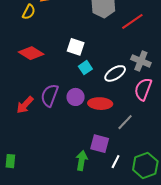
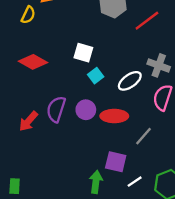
white line: (116, 162) -> (135, 182), turned 32

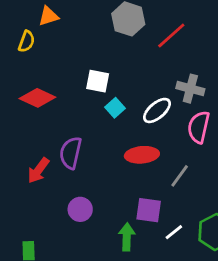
purple circle: (86, 110) -> (80, 209), moved

